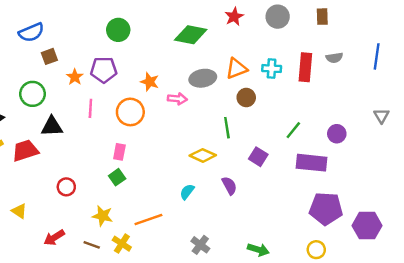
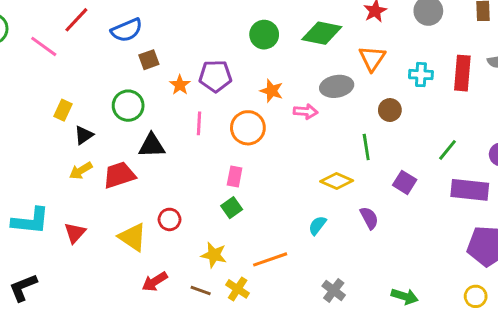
green circle: (118, 30) -> (264, 35), moved
orange triangle: (237, 69) -> (372, 58), moved, turned -35
yellow triangle: (19, 211) -> (133, 237), moved, size x1.5

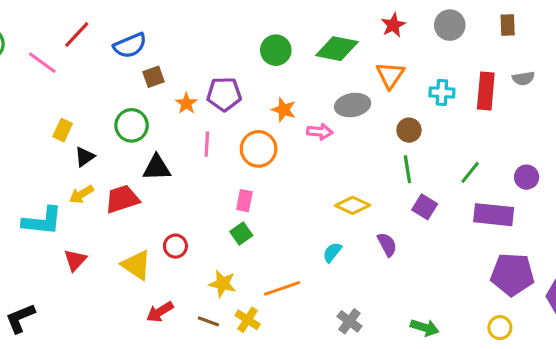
green line: (366, 147) -> (407, 169), moved
cyan L-shape: (30, 221) -> (42, 221), moved

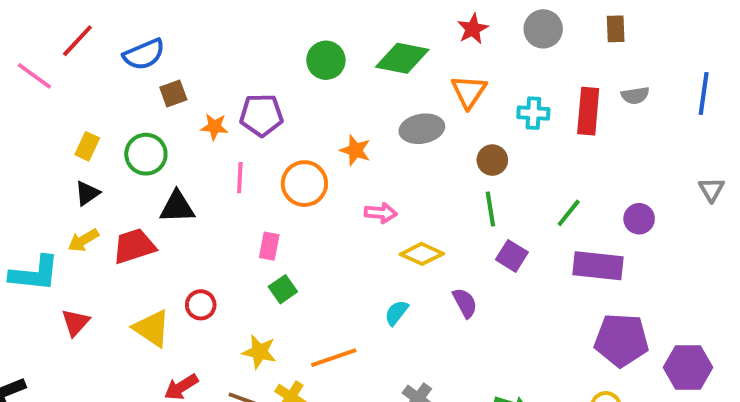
orange star: (186, 103) -> (214, 127), turned -30
orange star: (284, 110) -> (355, 150), moved
yellow rectangle: (63, 130) -> (87, 146), moved
pink arrow: (320, 132) -> (381, 213), moved
pink rectangle: (244, 201) -> (269, 246), moved

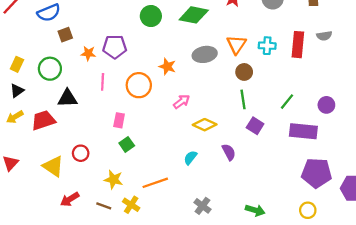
orange triangle: (469, 92) -> (236, 45), moved
pink arrow: (381, 213) -> (182, 102), turned -42

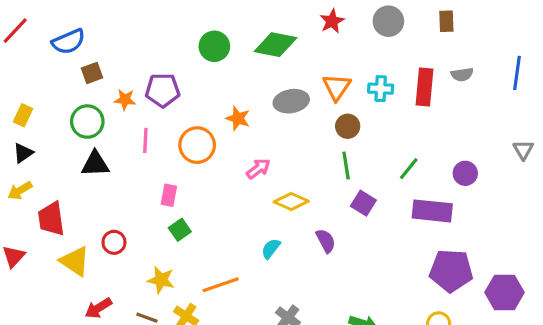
green circle: (50, 69) -> (87, 122), moved
red trapezoid: (43, 120) -> (51, 219), moved, turned -80

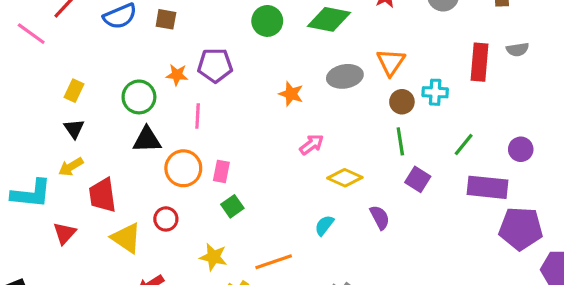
brown square: (92, 73) -> (166, 19), moved, turned 30
cyan cross: (381, 89) -> (435, 92), moved
orange circle: (197, 145) -> (183, 168), moved
black triangle: (23, 153) -> (74, 129), turned -30
purple pentagon: (451, 271) -> (521, 228), moved

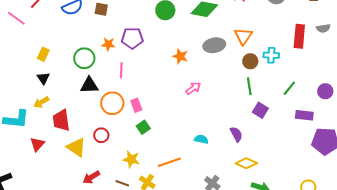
pink rectangle: (221, 171) -> (136, 105), turned -32
yellow diamond: (345, 178) -> (246, 163), moved
purple rectangle: (487, 187) -> (304, 115), size x0.7
cyan semicircle: (324, 225) -> (201, 139), turned 64

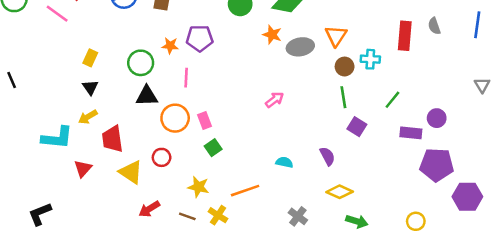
gray semicircle: (323, 28) -> (434, 26), turned 80
orange star: (180, 56) -> (272, 35), moved
purple circle: (325, 91) -> (437, 118), moved

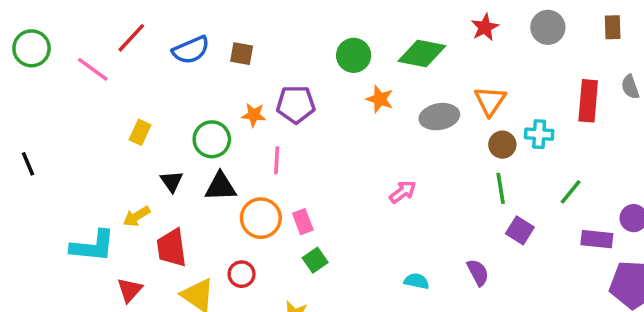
orange star: (272, 35) -> (380, 99), moved
black triangle: (90, 87) -> (172, 181), moved

